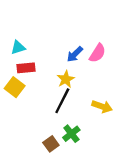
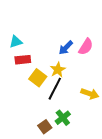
yellow square: (15, 87) -> (38, 78), moved

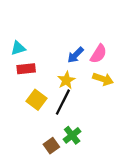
yellow square: (38, 78) -> (36, 100), moved
yellow arrow: (90, 94) -> (103, 79), moved

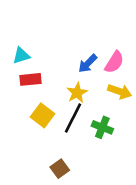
green cross: (72, 135) -> (102, 127), moved, turned -30

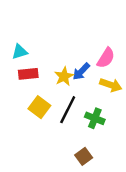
blue arrow: (88, 63) -> (81, 71), moved
yellow star: (77, 93) -> (64, 76), moved
brown square: (60, 169) -> (84, 156), moved

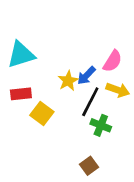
cyan triangle: (20, 52) -> (21, 55), size x1.6
red rectangle: (28, 74) -> (21, 94), moved
black line: (68, 110) -> (90, 102), moved

